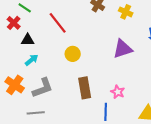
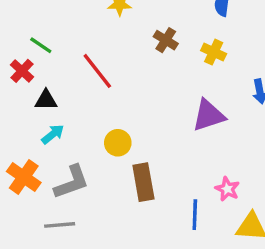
yellow circle: (73, 54) -> (118, 143), moved
pink star: (118, 92) -> (227, 189), moved
blue line: (106, 112) -> (195, 215), moved

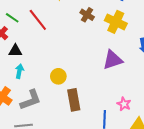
yellow cross: (214, 52) -> (116, 22), size x1.5
red line: (97, 71) -> (38, 20), moved
cyan arrow: (53, 134) -> (19, 71), turned -40

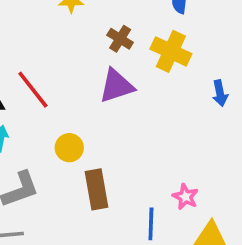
red line: (38, 20) -> (33, 90), moved
purple triangle: (113, 60) -> (116, 86), moved

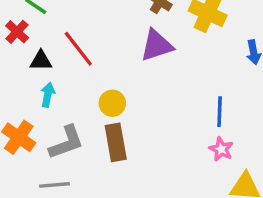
brown rectangle: (96, 189) -> (116, 142), moved
blue line: (151, 224) -> (220, 112), moved

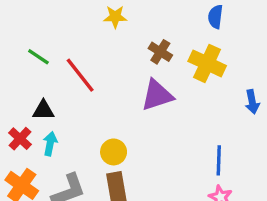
red cross: (17, 32) -> (20, 139), moved
red line: (78, 49) -> (80, 75), moved

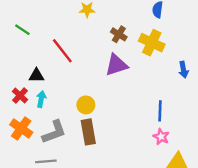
green line: (38, 57) -> (22, 30), moved

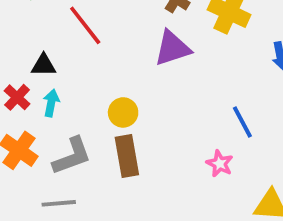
blue line: (160, 111) -> (242, 122), turned -30
pink star: (161, 137) -> (220, 164), moved

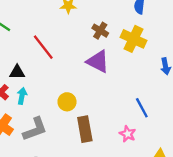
purple triangle: (172, 48) -> (98, 61), turned 45
brown rectangle: (127, 156) -> (85, 129), moved

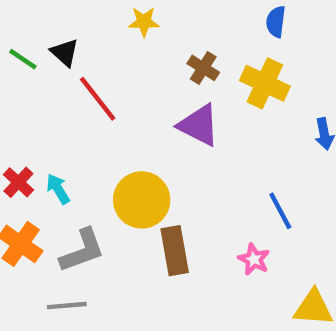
black triangle: (17, 72) -> (65, 53), moved, turned 42
cyan arrow: (22, 96) -> (58, 189), turned -42
yellow circle: (67, 102) -> (142, 200), size x1.6

